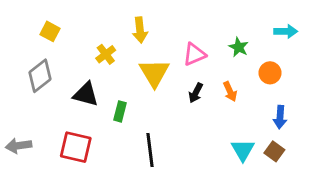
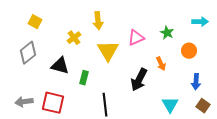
black arrow: (196, 93) -> (139, 80), moved, size x1.6
gray arrow: (19, 146) -> (24, 102), moved
brown square: (274, 151) -> (203, 106), moved

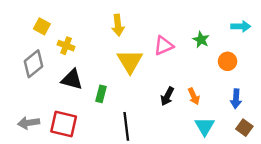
yellow cross: (74, 38) -> (66, 46), moved, turned -32
orange arrow: (161, 64) -> (194, 96), moved
black arrow: (139, 80) -> (167, 96), size x0.7

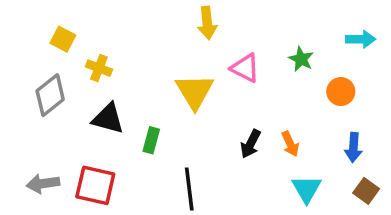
yellow arrow: (118, 25) -> (207, 23), moved
pink triangle: (164, 46) -> (245, 68), turned 50

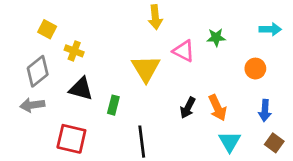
green star: (301, 59) -> (216, 37), moved, turned -30
orange arrow: (290, 144) -> (217, 108), size x1.4
gray arrow: (43, 184) -> (32, 105), moved

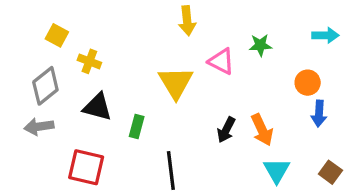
blue arrow: (265, 110) -> (319, 114), moved

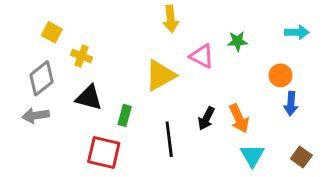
yellow triangle: (176, 83) -> (160, 75), turned 32
red square: (86, 167) -> (104, 153), moved
black line: (171, 171) -> (169, 139), moved

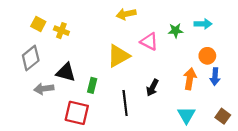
yellow arrow: (171, 19) -> (126, 14), turned 84
cyan arrow: (297, 32) -> (203, 24), moved
yellow cross: (82, 56) -> (61, 31), moved
gray arrow: (36, 115) -> (44, 89), moved
orange arrow: (239, 118) -> (190, 79), moved, turned -145

